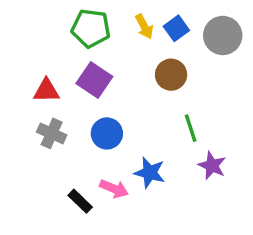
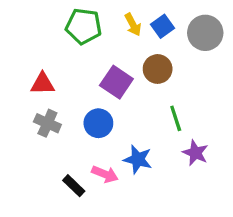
purple square: (94, 80) -> (116, 82), moved

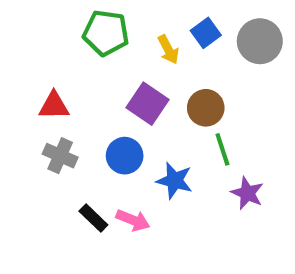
yellow arrow: (133, 25) -> (168, 50), moved
brown circle: (158, 69) -> (206, 108), moved
blue star: (138, 159) -> (175, 181), moved
black rectangle: (74, 186) -> (93, 218), moved

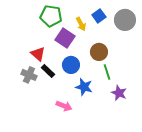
purple square: (147, 104) -> (65, 38), moved
red triangle: (54, 106) -> (38, 54), moved, turned 42
blue circle: (125, 156) -> (71, 65), moved
black rectangle: (93, 218) -> (48, 71), moved

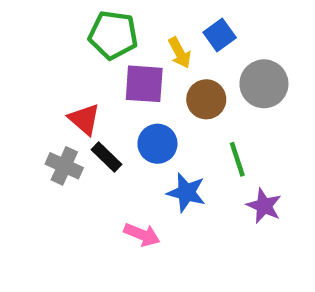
gray circle: (125, 20) -> (264, 84), moved
purple square: (65, 38) -> (144, 84), turned -30
brown circle: (99, 52) -> (206, 99), moved

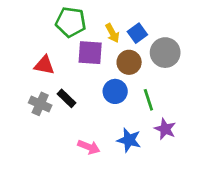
blue square: (220, 35) -> (137, 33), moved
red triangle: (84, 119) -> (44, 65), moved, turned -30
blue circle: (157, 144) -> (115, 91), moved
blue star: (186, 192) -> (129, 140), moved

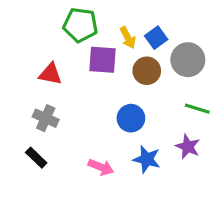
blue circle: (115, 91) -> (131, 118), moved
black rectangle: (67, 98) -> (36, 158), moved
green line: (148, 100) -> (197, 109), moved, turned -55

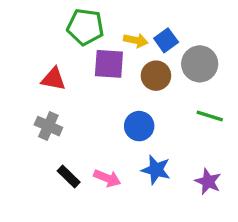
yellow arrow: (128, 38) -> (136, 40), turned -50
purple star: (188, 147) -> (208, 182), moved
black rectangle: (36, 158) -> (69, 176), moved

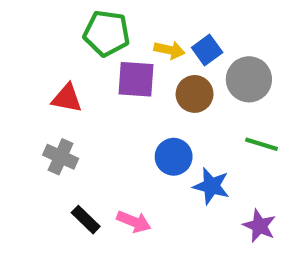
blue star: (156, 170) -> (211, 186), moved

